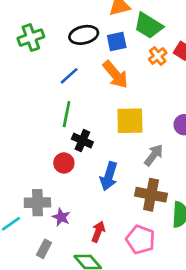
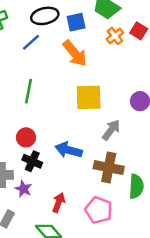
blue line: (69, 76) -> (31, 42), moved
black cross: (82, 141) -> (32, 161), moved
blue arrow: (109, 176) -> (69, 150), turned 88

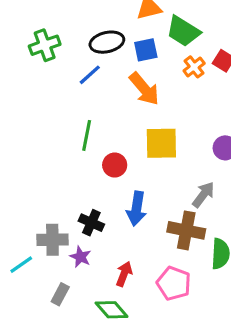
gray arrow: (111, 130) -> (203, 195), moved
red circle: (26, 137) -> (115, 165), moved
blue arrow: (69, 150) -> (136, 209), turned -96

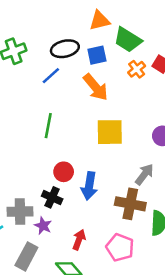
red circle: (115, 165) -> (64, 172), moved
gray rectangle: (60, 294) -> (26, 256), size x1.5

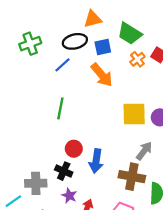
orange triangle: (99, 21) -> (93, 19), moved
yellow square: (110, 132) -> (134, 114), moved
purple star: (43, 226) -> (69, 196), moved

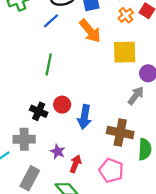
yellow square: (134, 114) -> (125, 52), moved
gray arrow: (144, 151) -> (136, 96), moved
black cross: (64, 171) -> (39, 111), moved

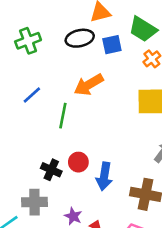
blue line: (51, 21) -> (32, 95), moved
orange arrow: (90, 31) -> (89, 85), moved, turned 100

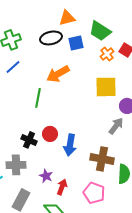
blue line: (32, 95) -> (13, 67), moved

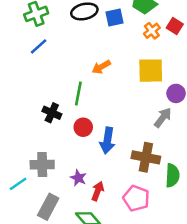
orange arrow: (58, 74) -> (101, 67), moved, size x0.7
green line: (38, 98) -> (78, 93), moved
black cross: (29, 140) -> (52, 113), moved

